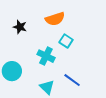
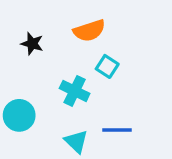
blue line: (72, 80) -> (117, 130), turned -36

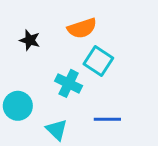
cyan square: (107, 66) -> (98, 61), size x1.4
cyan triangle: (76, 141) -> (57, 130), moved

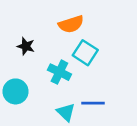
black star: (30, 40) -> (26, 46), moved
cyan triangle: (57, 130) -> (66, 112), moved

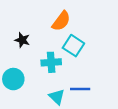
orange semicircle: (71, 24) -> (61, 21), turned -35
cyan cross: (59, 72) -> (51, 62), turned -30

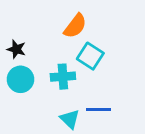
black star: (22, 40) -> (16, 49), moved
cyan circle: (13, 79) -> (20, 79), moved

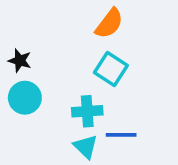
orange semicircle: (75, 26) -> (109, 23), moved
cyan cross: (63, 77) -> (87, 111), moved

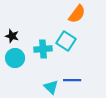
orange semicircle: (109, 23) -> (77, 14), moved
cyan cross: (87, 111) -> (43, 49), moved

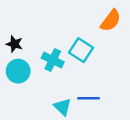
orange semicircle: (77, 14) -> (111, 21), moved
cyan cross: (43, 49) -> (53, 60), turned 30

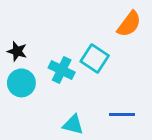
blue line: (88, 98) -> (122, 115), moved
cyan triangle: (63, 107) -> (73, 125), turned -30

